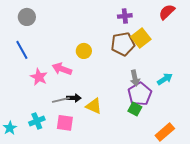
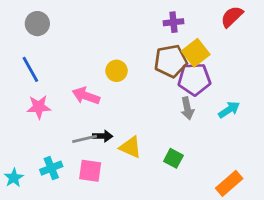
pink star: (39, 77) -> (39, 107), moved, turned -30
purple pentagon: (140, 94) -> (194, 79), moved, turned 30
green square: (135, 109) -> (173, 158), moved

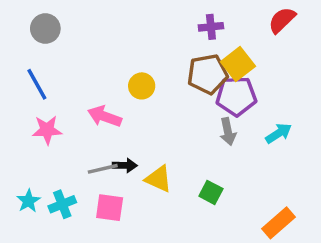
cyan star: (14, 178) -> (28, 201), moved

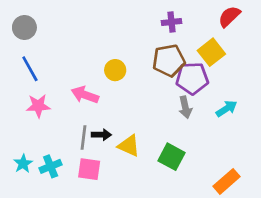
gray circle: (45, 29) -> (24, 27), moved
yellow square: (238, 64) -> (211, 52), moved
gray line: (103, 169) -> (84, 137), turned -70
green square: (211, 192) -> (172, 157), size x1.4

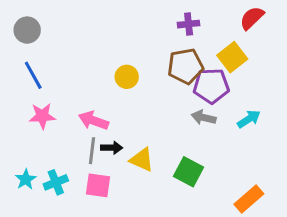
pink arrow: (85, 95) -> (94, 121), moved
gray arrow: (185, 107) -> (204, 118), turned 115

